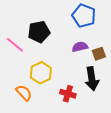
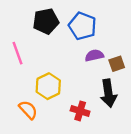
blue pentagon: (84, 16) -> (82, 26), moved
black pentagon: (39, 32) -> (46, 21), moved
pink line: (15, 45) -> (18, 53), turned 30

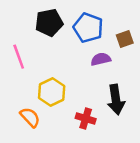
brown square: (117, 64) -> (125, 39), moved

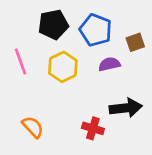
yellow hexagon: (52, 92) -> (63, 67), moved
black arrow: (116, 100) -> (126, 108), turned -88

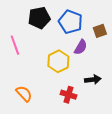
purple semicircle: (109, 64) -> (81, 47), turned 133
yellow hexagon: (63, 67) -> (58, 61), moved
black arrow: (126, 108) -> (93, 79), size x0.7

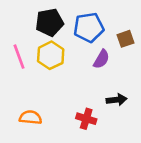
blue pentagon: (71, 22) -> (89, 27), turned -30
yellow hexagon: (58, 61) -> (51, 55), moved
orange semicircle: (24, 94) -> (30, 117), turned -42

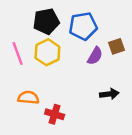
brown square: (125, 39) -> (116, 46), moved
orange semicircle: (30, 117) -> (28, 98), moved
red cross: (86, 119) -> (55, 114), moved

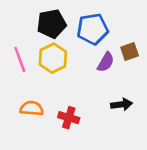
red cross: (55, 114) -> (69, 118), moved

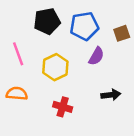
brown square: (130, 52) -> (122, 33), moved
yellow hexagon: (53, 58) -> (55, 67), moved
orange semicircle: (32, 108) -> (17, 94), moved

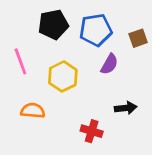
orange semicircle: (17, 94) -> (33, 111), moved
red cross: (63, 107) -> (92, 131), moved

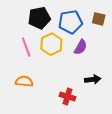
brown square: (138, 38) -> (99, 19), moved, turned 32
pink line: (20, 61) -> (26, 47), moved
yellow hexagon: (63, 76) -> (51, 44), moved

